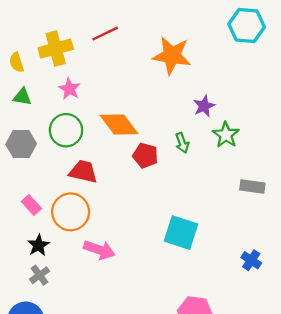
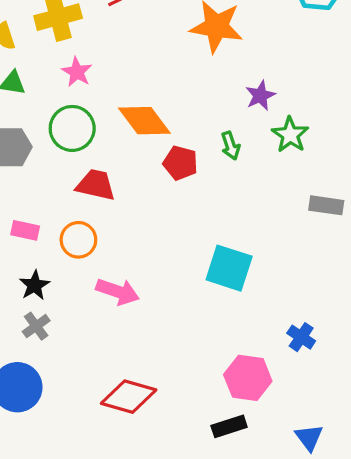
pink rectangle: (31, 205) -> (25, 230), turned -36
orange circle: (71, 212) -> (78, 240), size x0.7
blue cross: (251, 260) -> (301, 337), moved

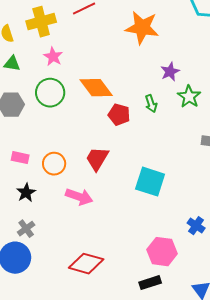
red trapezoid: (96, 185) -> (97, 159), moved, turned -72
gray cross: (36, 326) -> (26, 229), moved

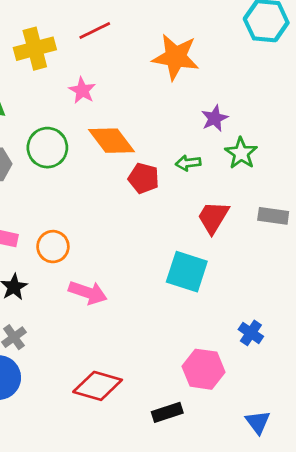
pink star: (53, 57) -> (82, 90), moved
green arrow: (151, 104) -> (188, 163), turned 102
red trapezoid: (97, 159) -> (213, 217), moved
black rectangle: (150, 283) -> (167, 412), moved

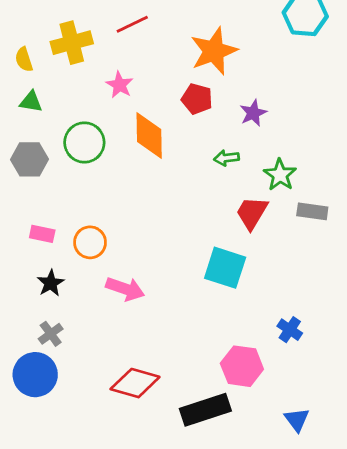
orange star: (176, 57) -> (214, 51), turned -30
orange diamond: (112, 141) -> (149, 135), turned 36
green star: (241, 153) -> (280, 175), moved
red pentagon: (144, 178) -> (197, 99), moved
black rectangle: (167, 412) -> (205, 410), size x1.6

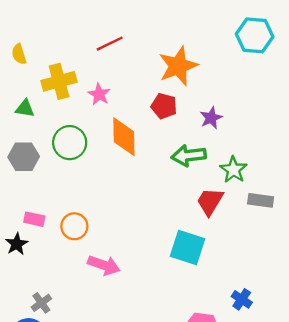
yellow cross: (72, 43) -> (59, 81), moved
yellow semicircle: (24, 59) -> (19, 54), moved
green arrow: (226, 158) -> (189, 156), size x1.6
black star: (51, 283) -> (17, 244), moved

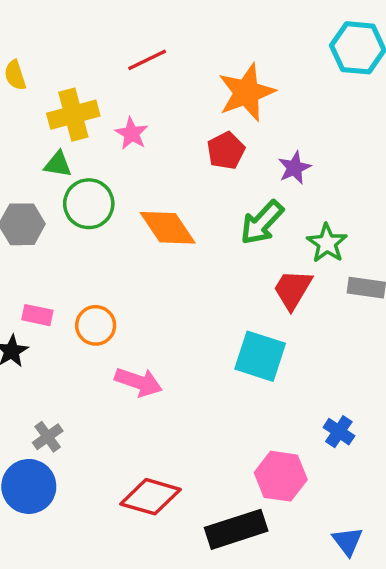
red pentagon: (164, 106) -> (226, 151), turned 30
green triangle: (25, 108) -> (58, 164), moved
orange diamond: (124, 137) -> (168, 228), moved, turned -33
green arrow: (189, 156) -> (262, 223), turned -40

